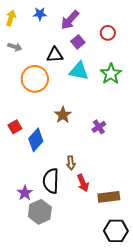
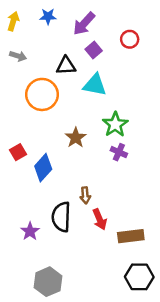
green star: (111, 74) -> (115, 124), moved
purple cross: (99, 127) -> (119, 152), turned -32
gray hexagon: (40, 212) -> (48, 282), moved

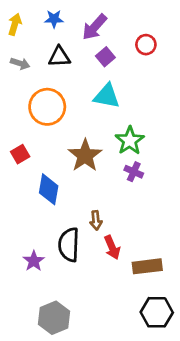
black triangle: (66, 66) -> (59, 57), moved
brown star: (76, 138) -> (85, 155), size x1.4
red square: (18, 152) -> (20, 154), moved
blue diamond: (43, 168) -> (49, 189), turned -32

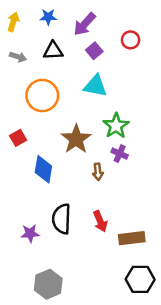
brown arrow: (96, 220) -> (98, 172), moved
purple star: (34, 261) -> (30, 233), turned 30

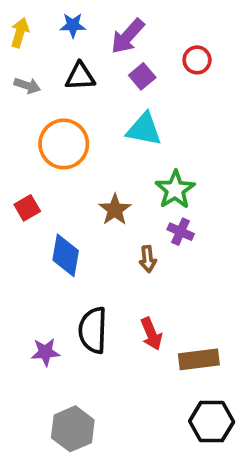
brown star: (76, 139) -> (115, 210), size x0.7

